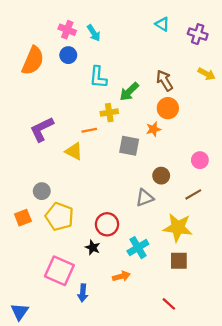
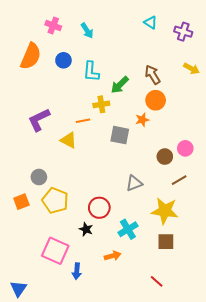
pink cross: (67, 30) -> (53, 26), moved
blue circle: (68, 55) -> (63, 60), moved
brown circle: (161, 176) -> (165, 157), moved

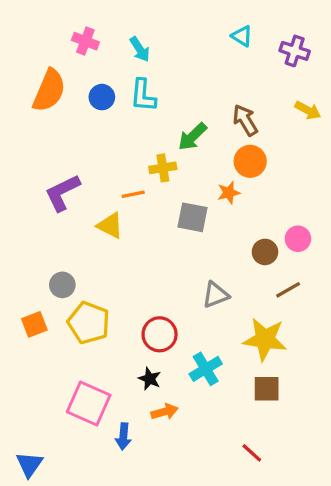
cyan L-shape: (91, 72) -> (143, 95), moved
black star: (86, 229) -> (150, 379), moved
orange arrow: (113, 256) -> (164, 412), moved

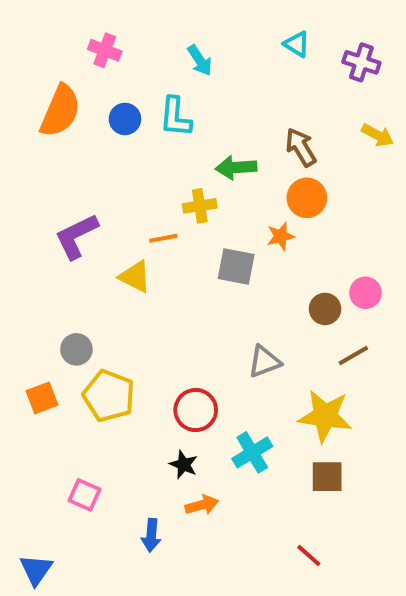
cyan arrow: (140, 49) -> (200, 60), moved
green arrow: (192, 137) -> (236, 167), turned 40
pink square: (89, 403) -> (85, 495), moved, size x0.6

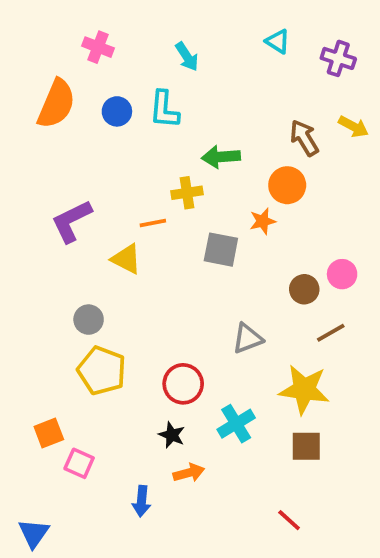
brown arrow: (301, 147) -> (304, 138), moved
gray circle: (76, 349) -> (89, 320), moved
orange square: (42, 398) -> (49, 433), moved

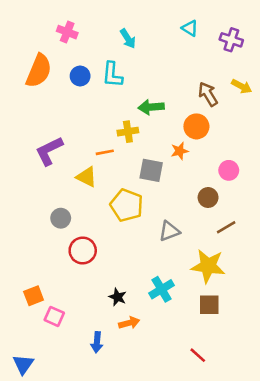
pink circle: (342, 274) -> (229, 170), moved
yellow pentagon: (102, 371) -> (127, 205), moved
red circle: (183, 384) -> (83, 250), moved

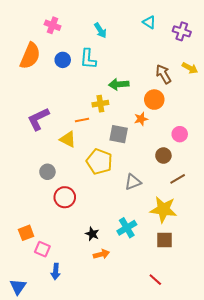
blue arrow: (97, 342) -> (56, 271), moved

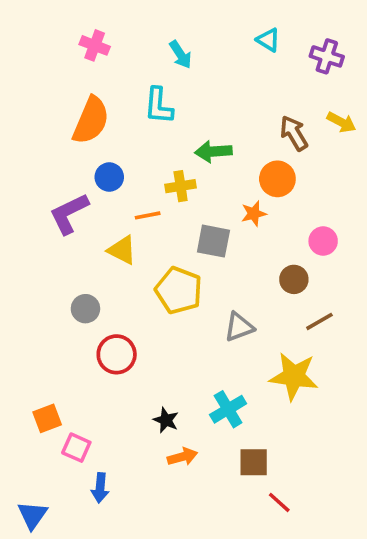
orange semicircle: (30, 56) -> (91, 120), moved
blue circle: (63, 60) -> (109, 177), moved
brown square: (164, 240) -> (254, 462), moved

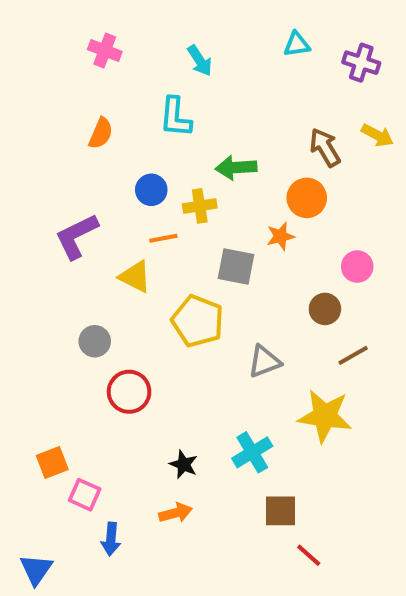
cyan triangle: (268, 40) -> (297, 44), turned -40
orange semicircle: (91, 120) -> (101, 133), size x0.6
blue circle: (109, 177) -> (151, 190), moved
orange arrow: (182, 457) -> (175, 513), moved

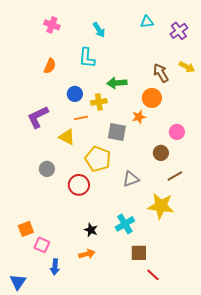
purple cross: (361, 63) -> (179, 31), turned 36
red circle: (129, 392) -> (79, 185), moved

